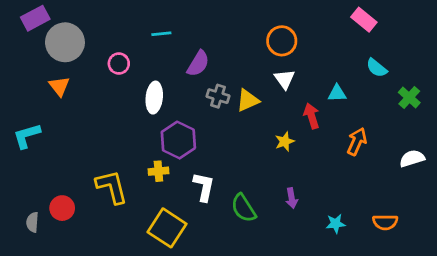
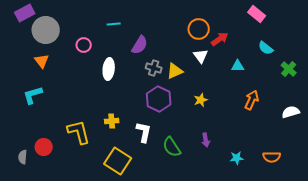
red arrow: (311, 116) -> (220, 39), moved, turned 72
cyan L-shape: (27, 136) -> (33, 95), moved
purple hexagon: (178, 140) -> (159, 99), moved

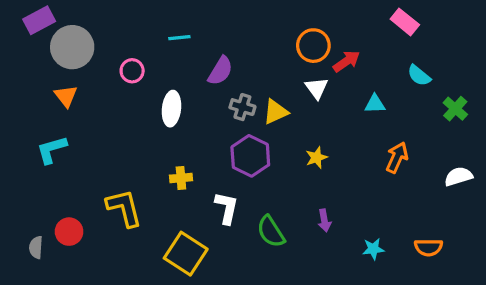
yellow cross: (112, 121) -> (181, 178), moved

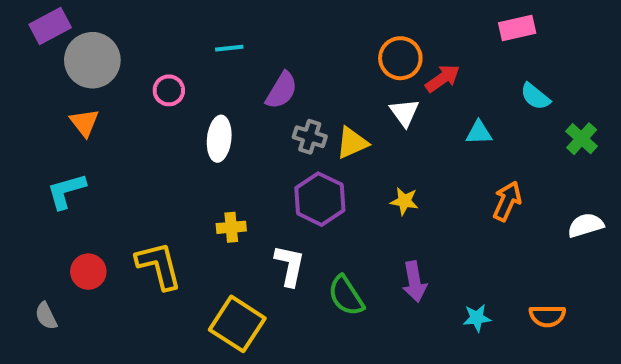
pink rectangle: (405, 22) -> (517, 28), turned -52
yellow star: (317, 157) -> (404, 201), turned 30
purple arrow: (324, 221) -> (414, 282), size x1.4
red circle: (69, 232) -> (88, 272), moved
gray semicircle: (36, 247) -> (46, 316), turned -30

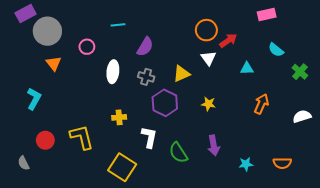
orange triangle: (84, 123) -> (54, 63), moved
gray cross: (310, 137) -> (146, 77), moved
cyan L-shape: (66, 191) -> (34, 99), turned 135

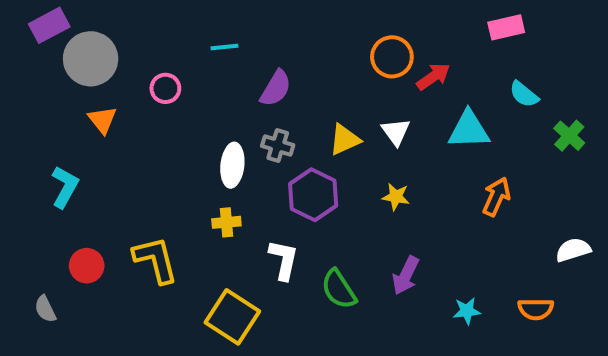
white triangle: (208, 58) -> (396, 132), moved
cyan triangle: (247, 69) -> (469, 130), size x1.6
white ellipse: (113, 72) -> (232, 165), moved
white semicircle: (302, 116) -> (573, 250), moved
purple arrow: (214, 145) -> (406, 276), turned 36

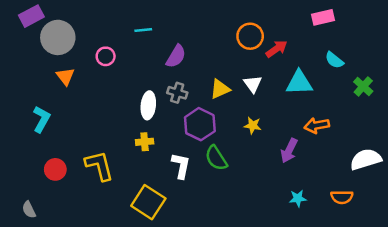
orange arrow: (496, 197) -> (317, 125), turned -125
white semicircle: (573, 250) -> (366, 159), size x1.4
purple arrow: (406, 276) -> (289, 151), moved
green semicircle: (339, 289) -> (216, 158), moved
gray semicircle: (45, 309) -> (29, 210), moved

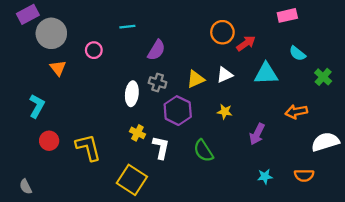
white triangle: (253, 84) -> (225, 75), turned 42
orange arrow: (317, 125) -> (296, 112), moved
yellow cross: (145, 142) -> (137, 133), moved, turned 32
green semicircle: (216, 158) -> (203, 151), moved
red circle: (55, 169) -> (49, 141), moved

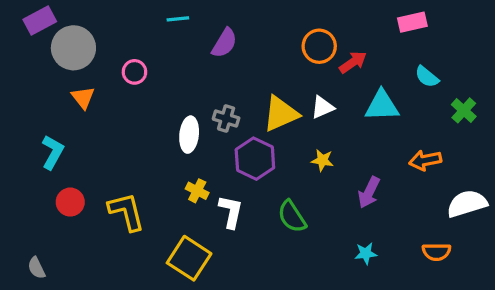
cyan line: (127, 27) -> (178, 19), moved
purple semicircle: (156, 50) -> (224, 43), moved
yellow triangle: (196, 79) -> (281, 114), size x1.4
cyan star: (265, 176) -> (366, 253), moved

